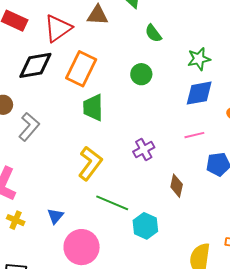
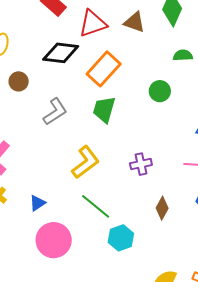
green semicircle: (153, 33) -> (183, 55), turned 108
gray L-shape: (29, 127) -> (55, 112), moved

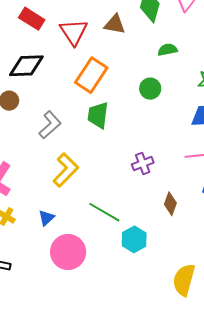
red triangle: (93, 24) -> (74, 32), turned -36
black diamond: (61, 53) -> (26, 66), moved
yellow L-shape: (85, 162) -> (66, 170), moved

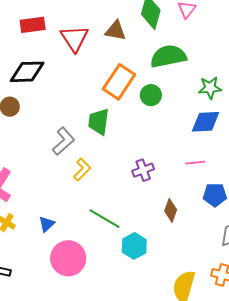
red rectangle: (32, 19) -> (33, 25), turned -40
green semicircle: (167, 50) -> (168, 56), size x1.8
orange rectangle: (91, 75) -> (119, 82), moved
gray L-shape: (50, 125) -> (63, 141), moved
yellow L-shape: (66, 170) -> (82, 169), moved, size x0.7

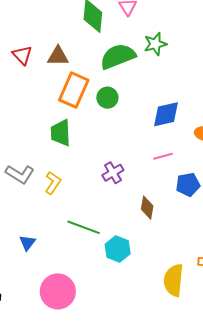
brown triangle: (116, 31) -> (58, 56), moved
red triangle: (74, 38) -> (22, 55), size x0.7
green star: (210, 88) -> (155, 44), moved
gray L-shape: (63, 141) -> (20, 174), moved, turned 84
pink circle: (68, 258) -> (58, 291), moved

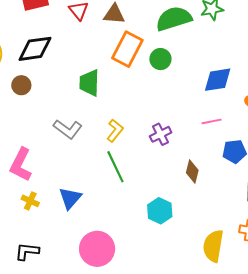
green trapezoid: (61, 133) -> (89, 83), moved
yellow L-shape: (53, 183) -> (115, 131), moved
green line: (84, 227) -> (115, 167), moved, turned 40
blue triangle: (27, 243) -> (70, 198), size x1.4

